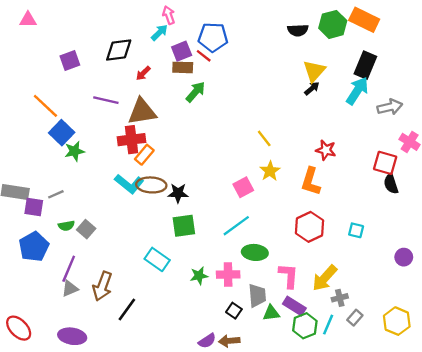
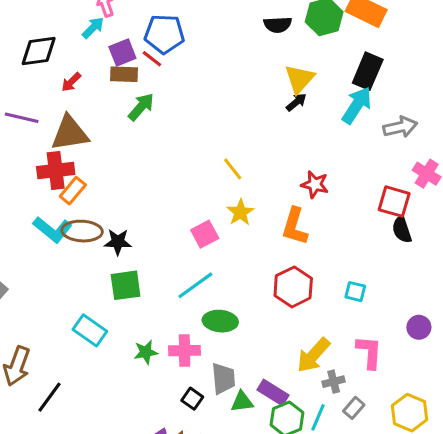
pink L-shape: (289, 276) -> (369, 352), moved

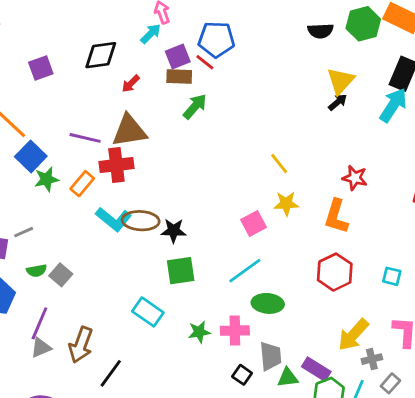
purple line: (22, 118) -> (85, 138), moved
orange rectangle: (73, 191) -> (82, 184), moved
yellow star: (240, 212) -> (286, 204), turned 30

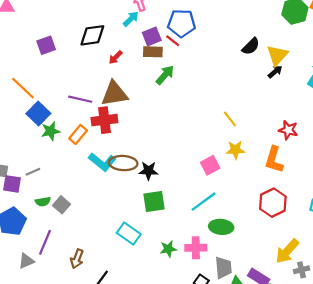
black semicircle: (321, 31) -> (251, 46), moved, turned -42
brown arrow: (81, 345) -> (77, 259), size x0.7
gray triangle: (41, 348) -> (26, 261), moved

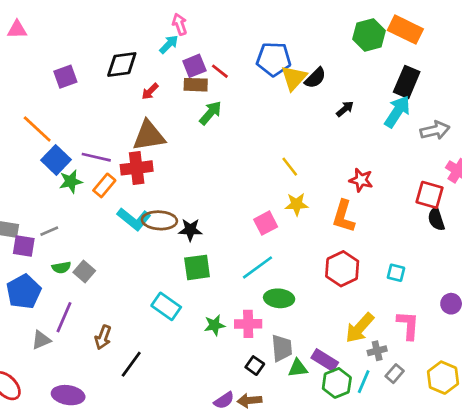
blue pentagon: (182, 23) -> (274, 59), moved
yellow triangle: (277, 55) -> (294, 78), moved
purple line: (80, 99) -> (96, 157), moved

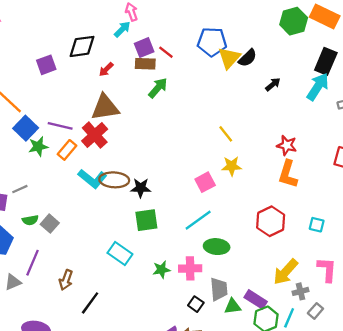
purple square: (65, 77) -> (46, 65), moved
red cross: (137, 168) -> (95, 135), turned -35
orange L-shape: (344, 216) -> (288, 174), moved

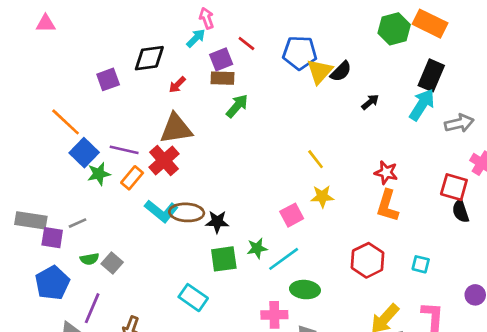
red line: (166, 52) -> (246, 43), moved
green star: (161, 270) -> (257, 248), moved

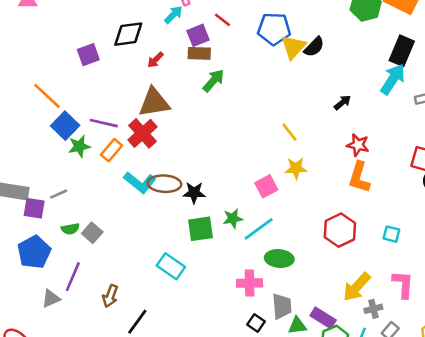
black arrow: (370, 102) -> (342, 102), moved

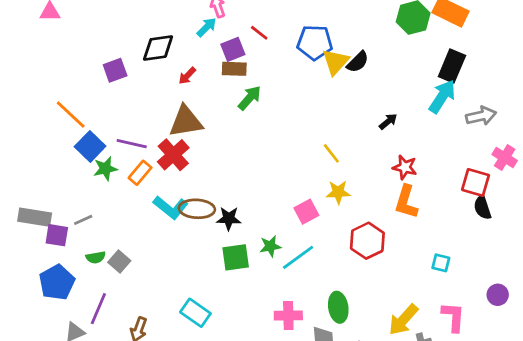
red hexagon: (340, 230) -> (367, 241), moved
green ellipse: (279, 259) -> (338, 307), moved, turned 76
cyan rectangle: (171, 266) -> (195, 313), moved

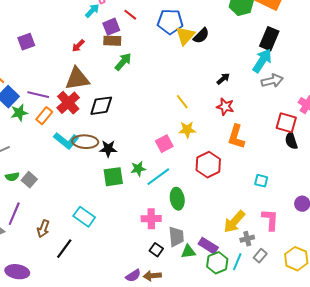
black diamond: (158, 48) -> (101, 106), moved
gray arrow: (481, 116) -> (272, 81), moved
red star: (405, 167) -> (225, 107), moved
green ellipse: (338, 307) -> (177, 199), moved

